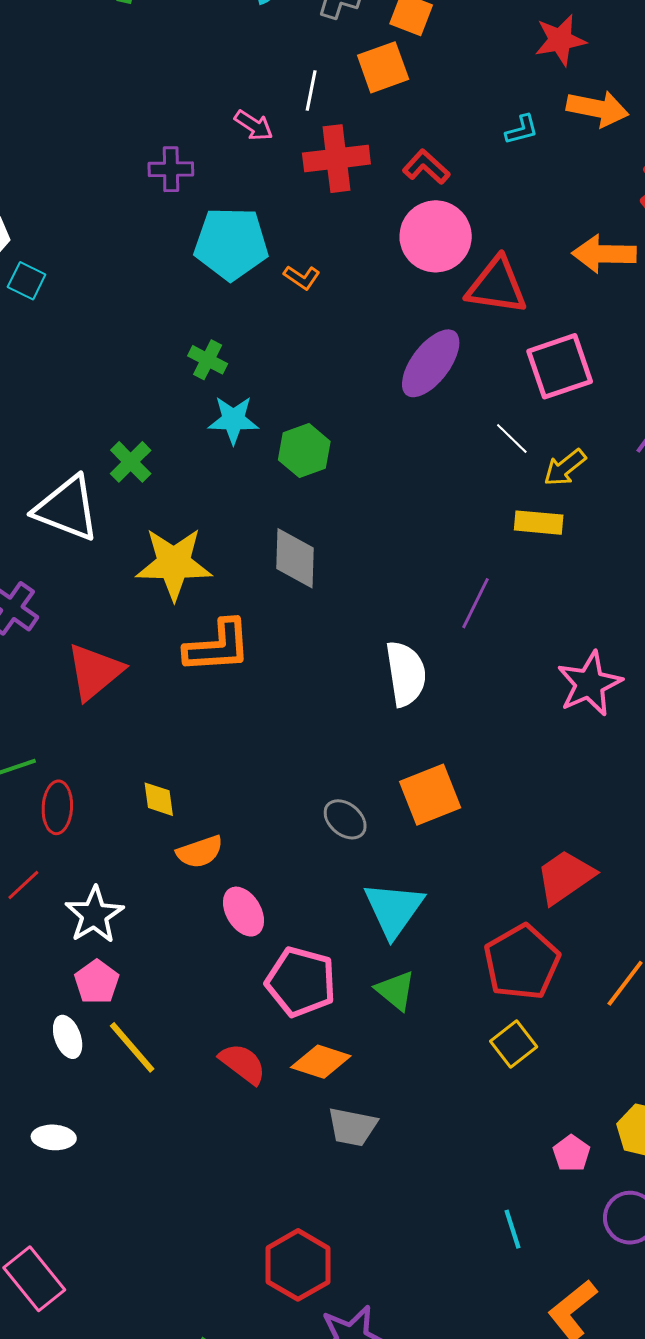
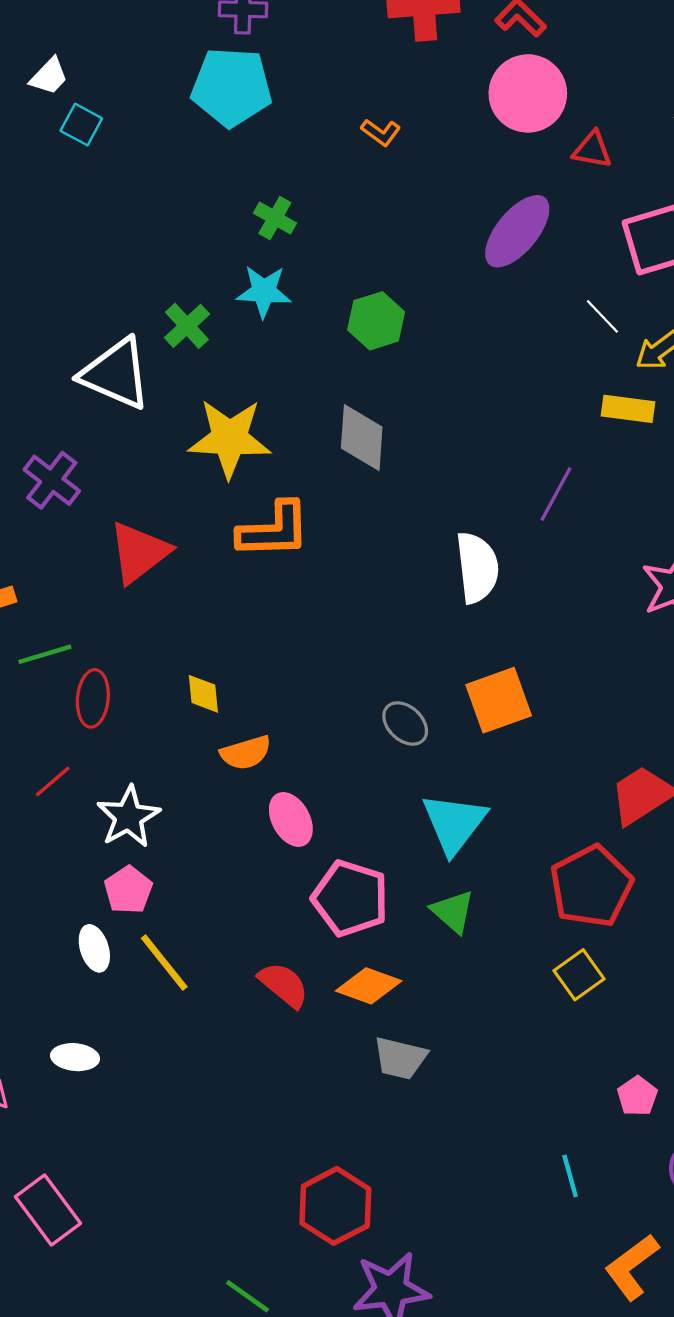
cyan pentagon: (231, 244) -> (232, 87), moved
red triangle: (497, 286) -> (592, 150), size x0.6
cyan star: (233, 420) -> (264, 291), moved

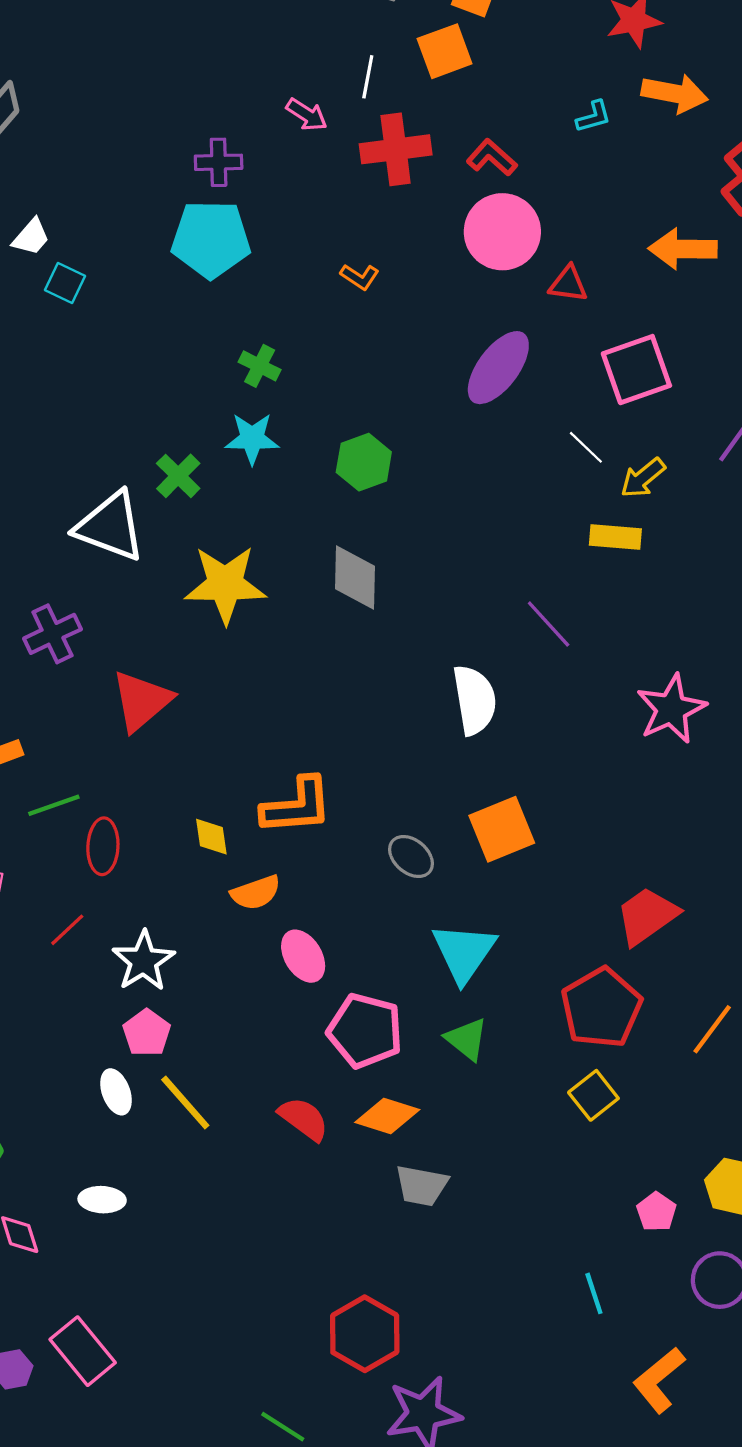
purple cross: (52, 480) -> (52, 634), turned 30
purple line: (556, 494) -> (549, 624), turned -68
orange L-shape: (274, 530) -> (297, 806), moved

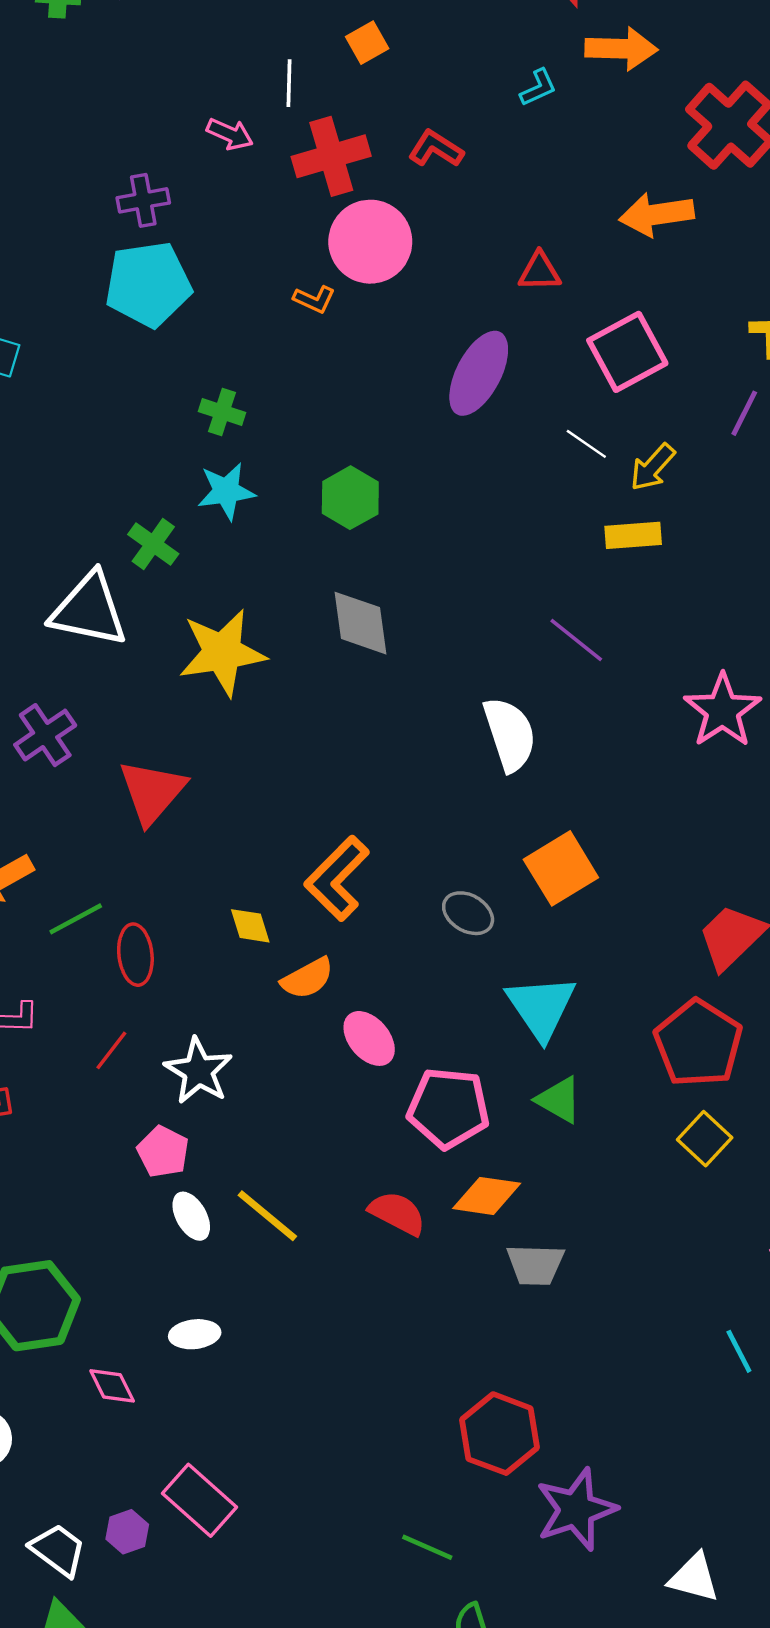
orange square: (445, 51) -> (367, 43), size x0.7
pink circle: (502, 232) -> (370, 242), moved
orange L-shape: (297, 806) -> (337, 878), turned 148
pink pentagon: (147, 1033) -> (163, 1152), moved

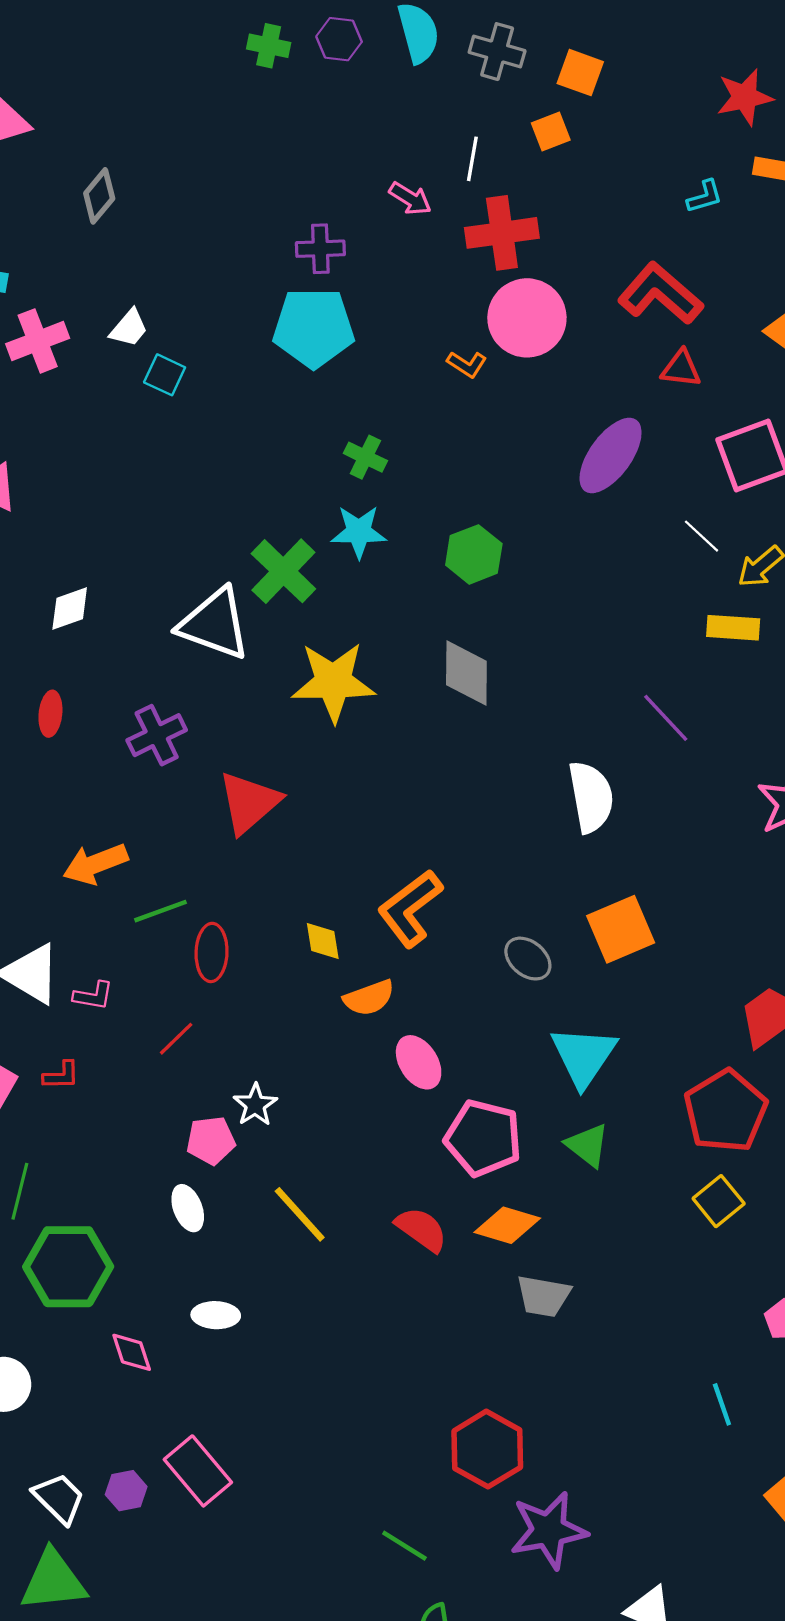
red L-shape: (436, 149) -> (660, 294), moved, size x1.6
green cross: (153, 544) -> (283, 571), size x1.4
white star: (198, 1071) -> (255, 1105), moved, size x0.7
pink pentagon: (163, 1152) -> (211, 1140), turned 30
white ellipse: (191, 1216) -> (188, 1208), moved

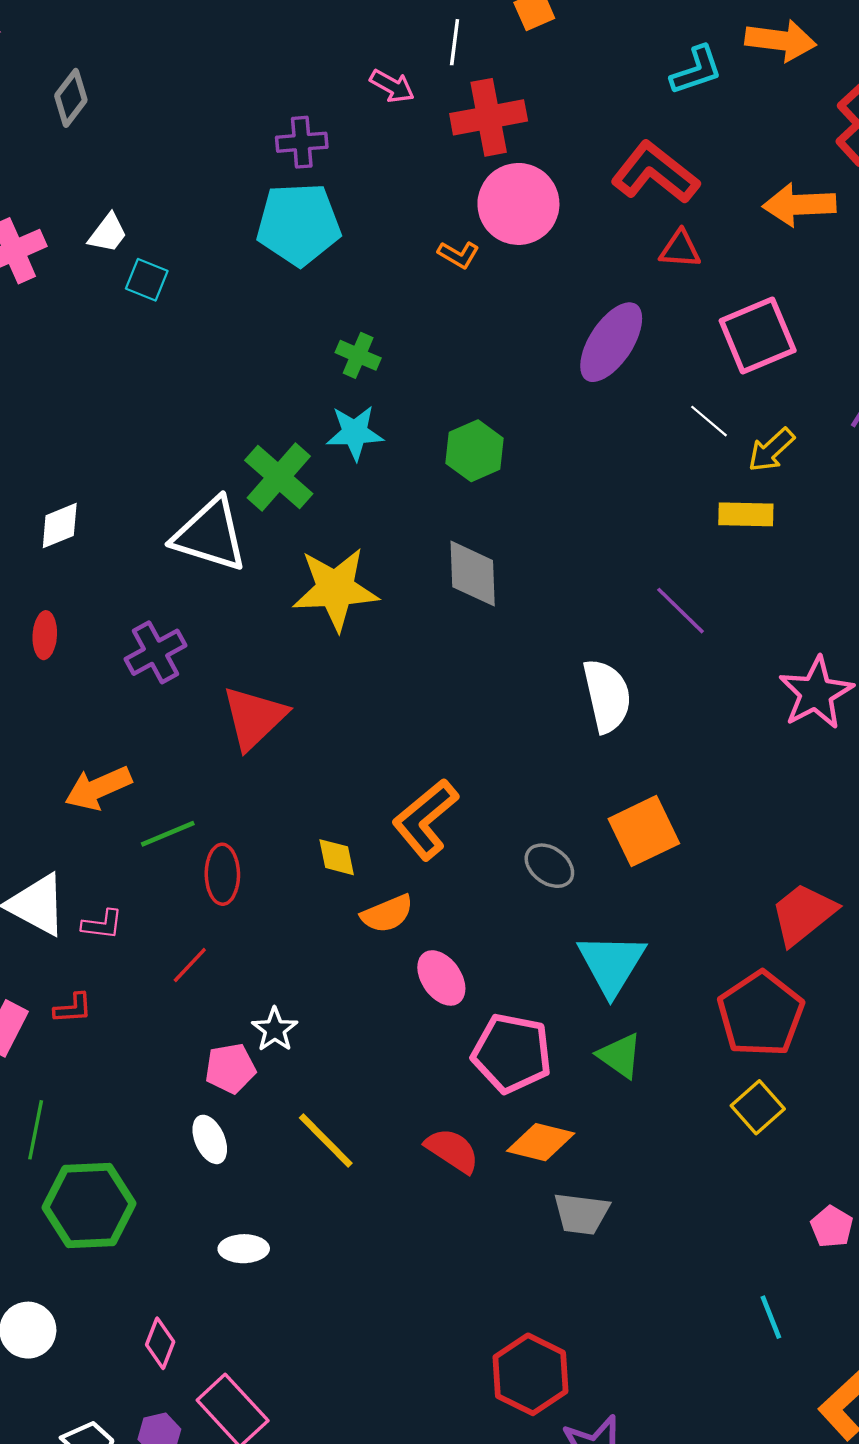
cyan L-shape: (705, 197) -> (696, 70), size x1.4
pink diamond: (132, 1352) -> (160, 1343), moved, turned 42

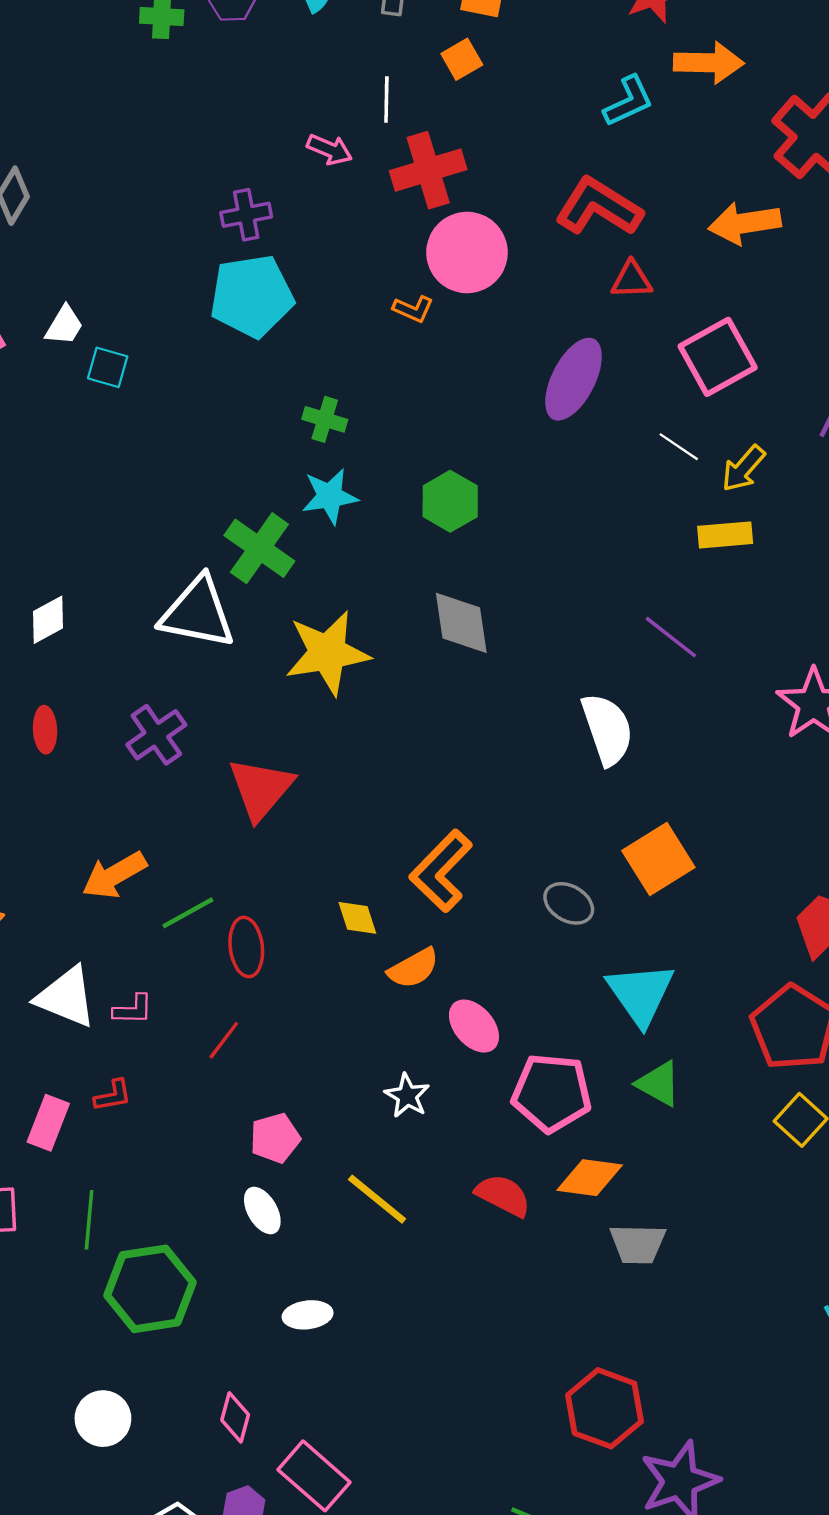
white star: (275, 1030) -> (407, 1096), moved

